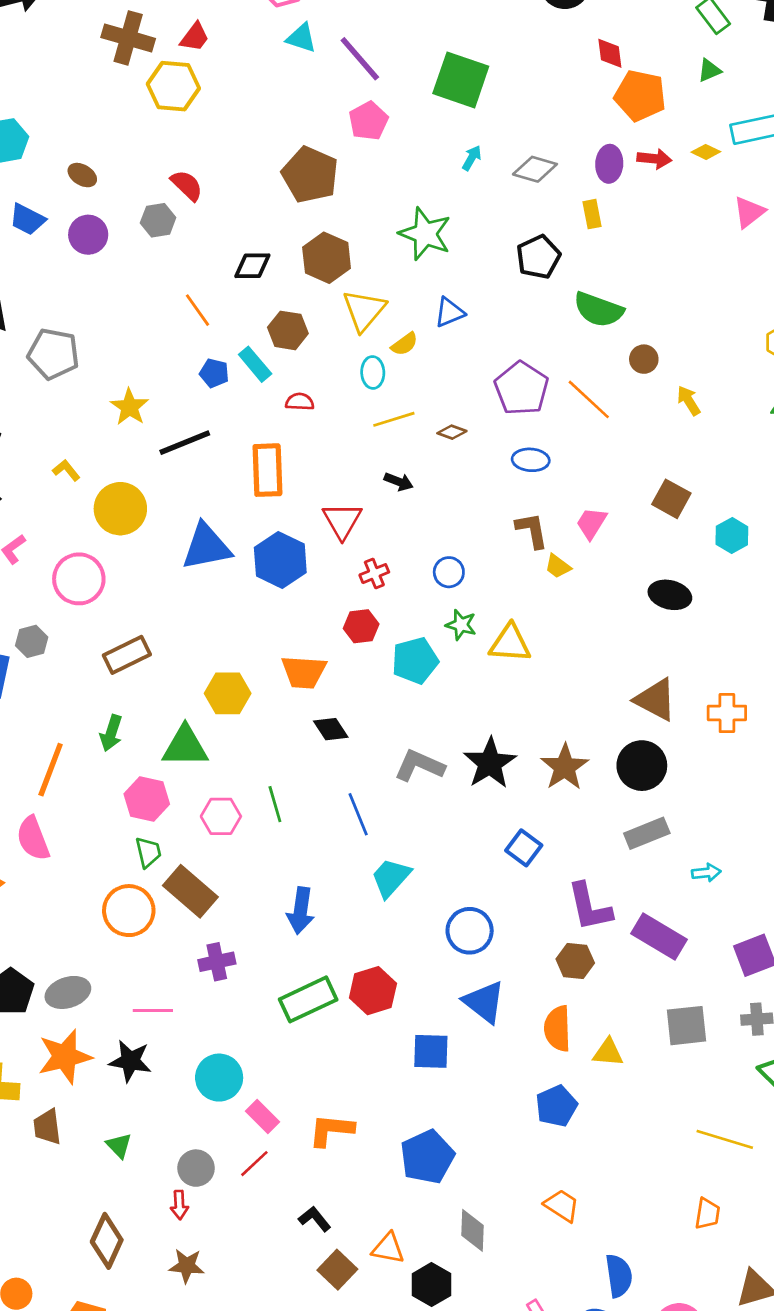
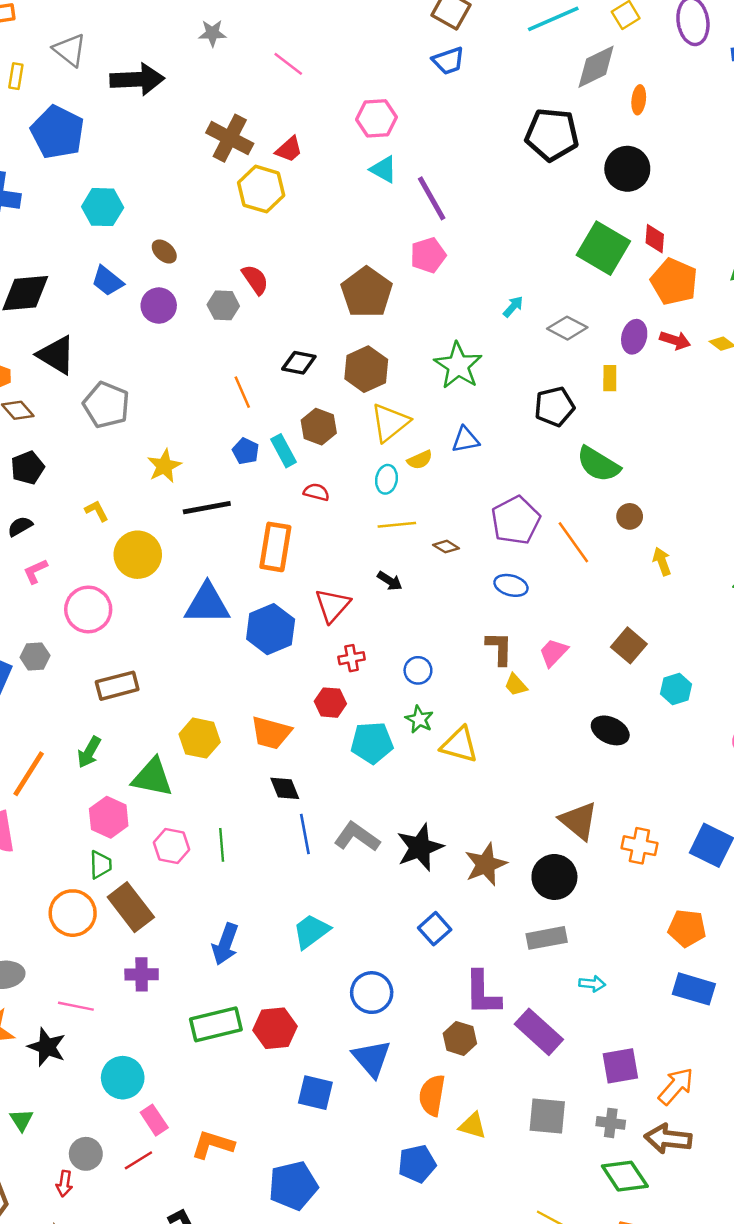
green square: (461, 80) -> (603, 248), moved
blue line: (358, 814) -> (305, 834), moved

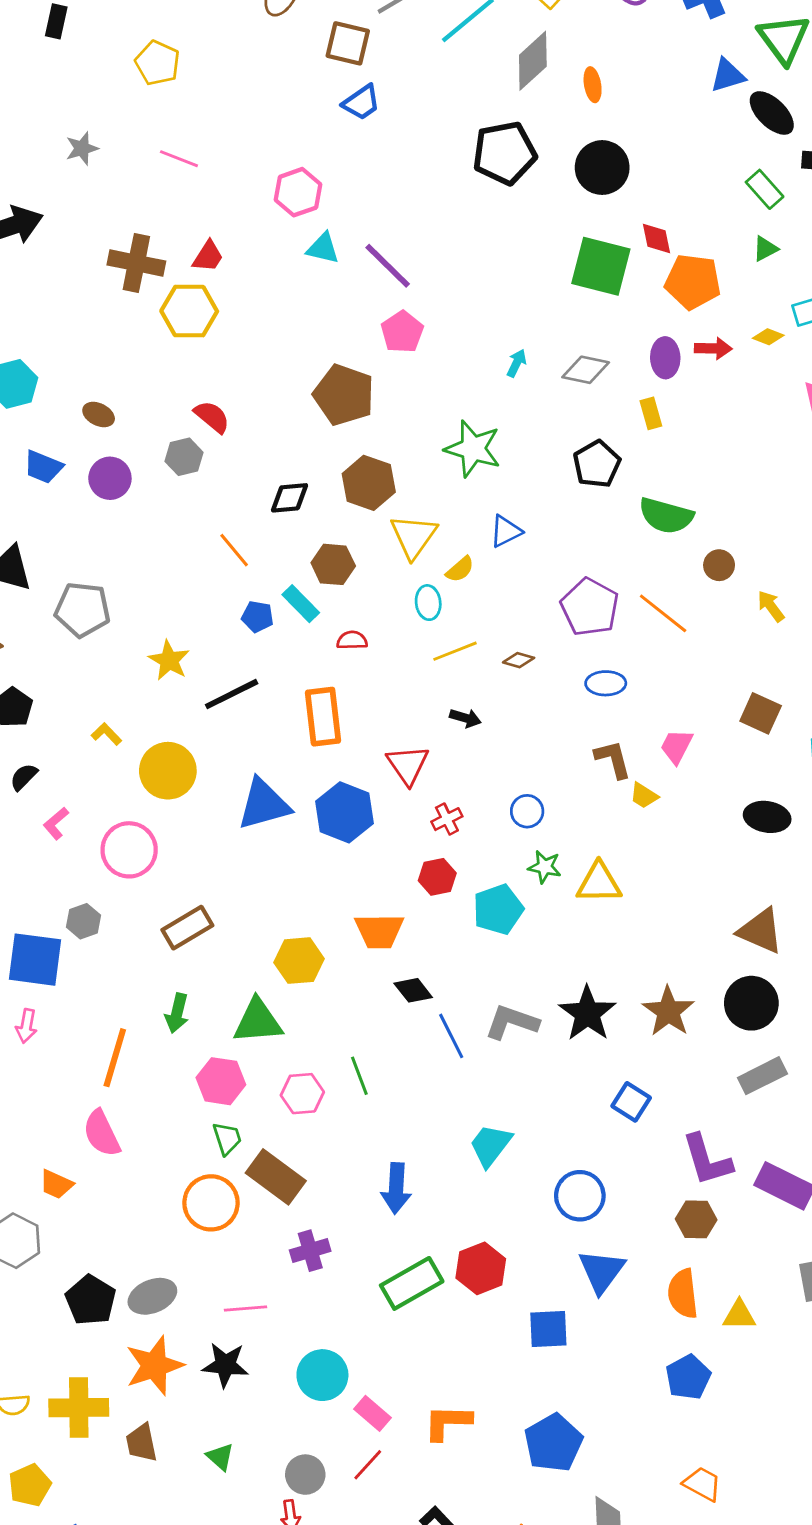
blue triangle: (372, 1058) -> (601, 1271), turned 33

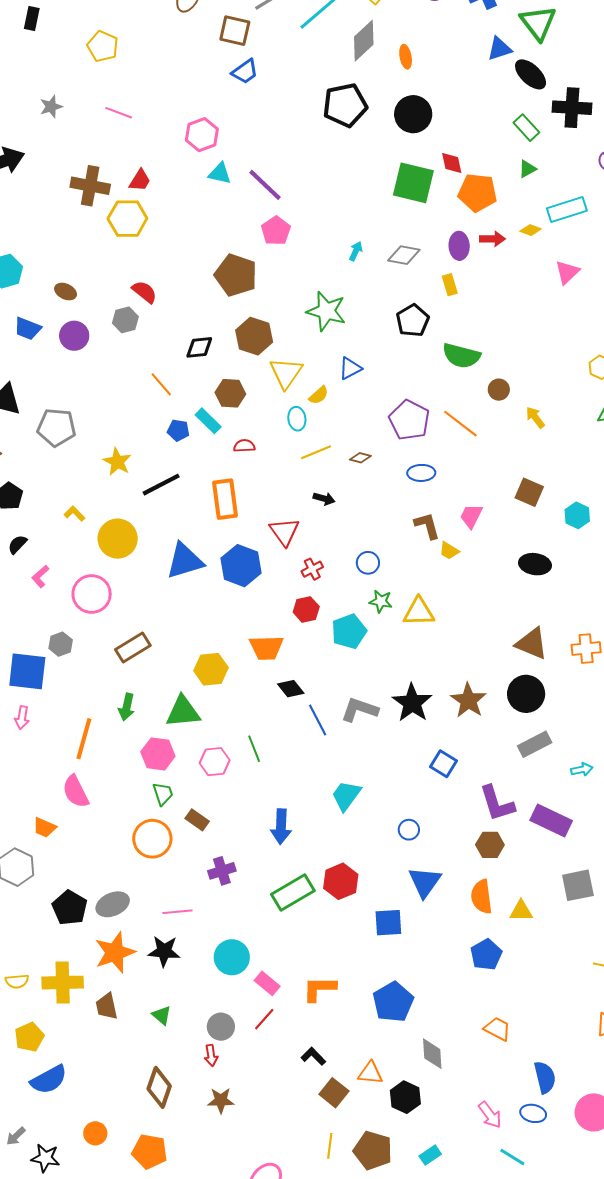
brown rectangle: (276, 1177) -> (197, 820), size x0.6
blue circle: (580, 1196) -> (409, 830), size x0.6

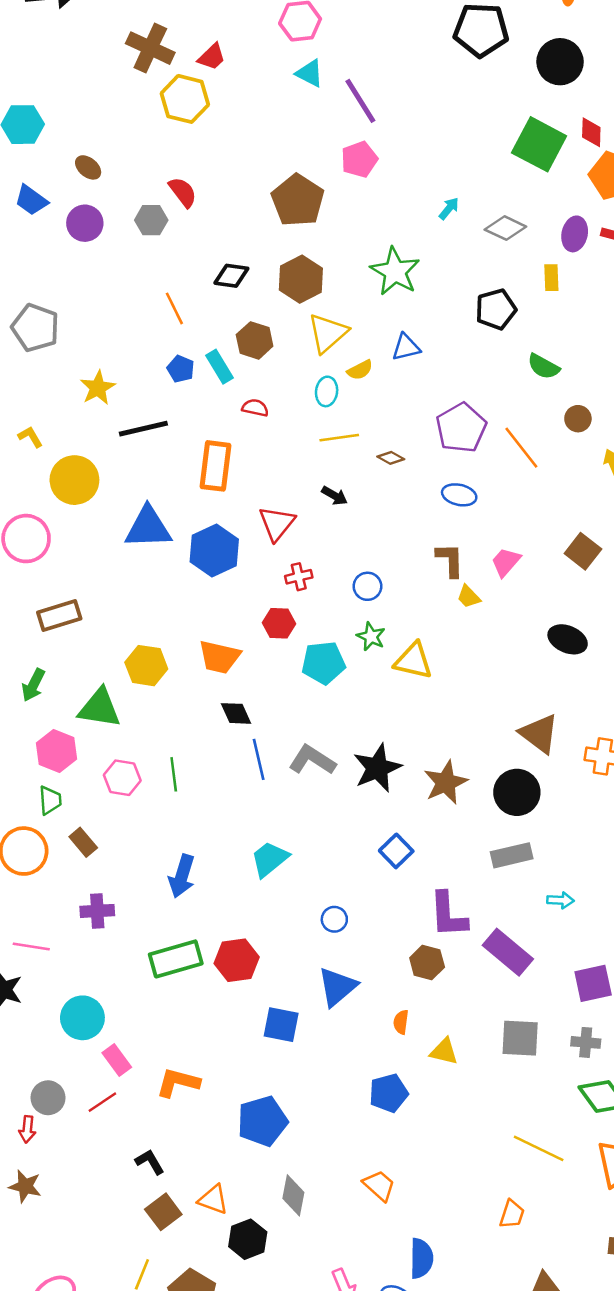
green semicircle: (461, 356) -> (543, 367), size x0.7
orange semicircle: (482, 897) -> (401, 1022), size x0.6

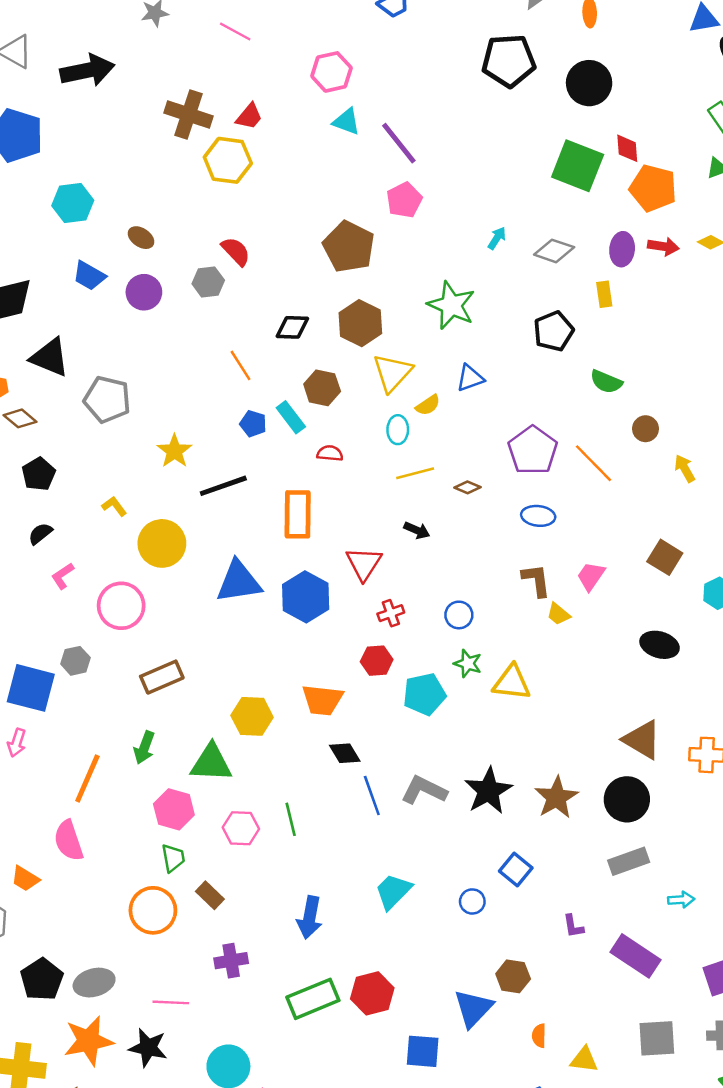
purple L-shape: (448, 915) -> (573, 926), size x0.5
blue circle: (334, 919) -> (472, 901), moved
brown hexagon: (427, 962) -> (513, 976), moved

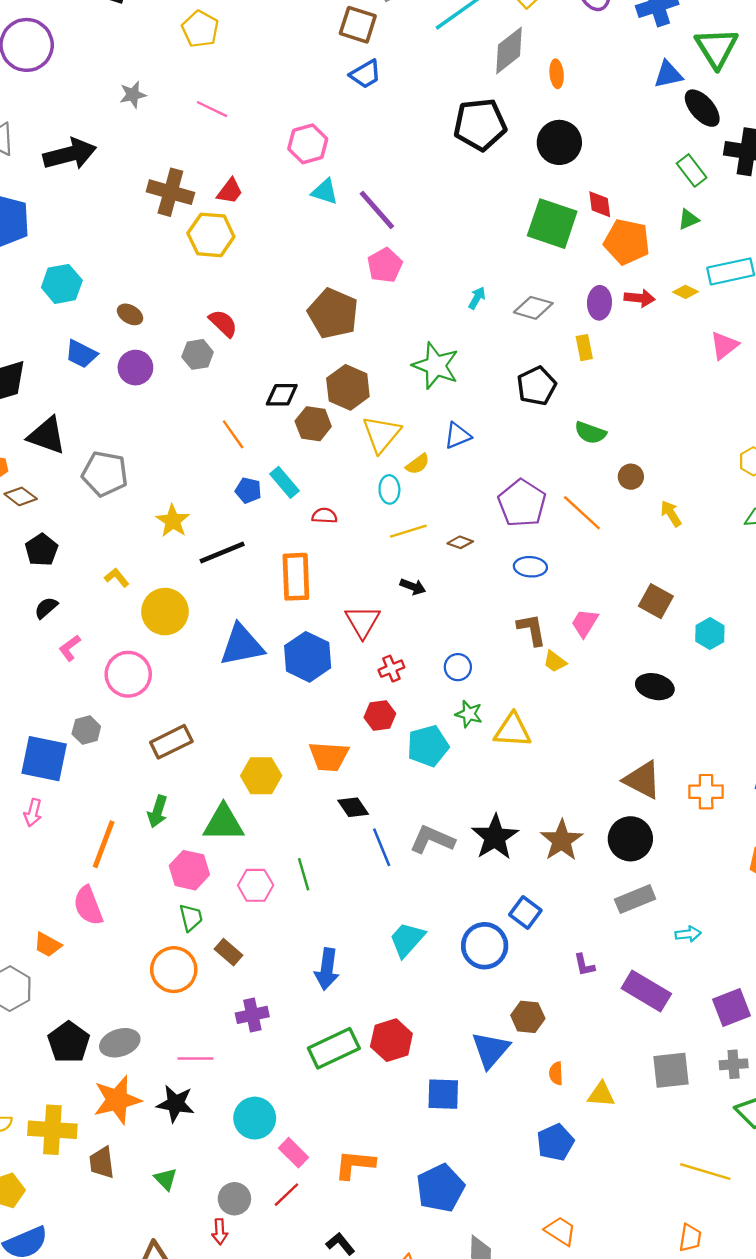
brown hexagon: (322, 388) -> (313, 424), moved
blue circle: (472, 901) -> (485, 946), size x1.8

